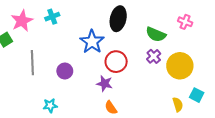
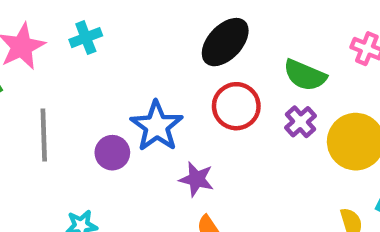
black ellipse: (118, 19) -> (225, 42), turned 30
blue star: (92, 42) -> (157, 126), moved
red circle: (116, 62) -> (236, 106), moved

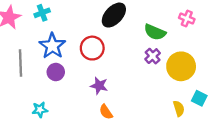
red circle: (236, 106) -> (92, 48), moved
blue star: (157, 126) -> (52, 46), moved

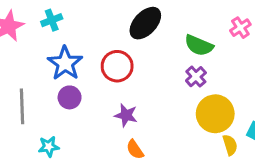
pink cross: (187, 18) -> (240, 28), turned 35
gray line: (20, 63) -> (22, 106), moved
yellow circle: (181, 66) -> (215, 114), moved

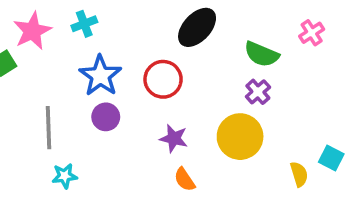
yellow circle: (215, 114) -> (240, 137), moved
cyan star: (49, 146) -> (65, 176), moved

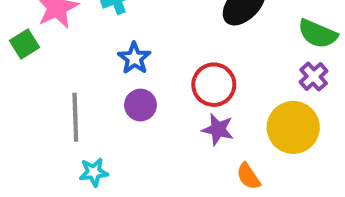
blue star: (100, 76) -> (134, 58), size x0.7
red circle: (163, 79) -> (214, 85), moved
orange semicircle: (185, 180) -> (248, 176), moved

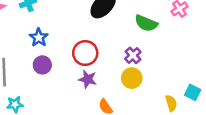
purple cross: (314, 77) -> (133, 55), moved
yellow circle: (293, 127) -> (132, 78), size x0.7

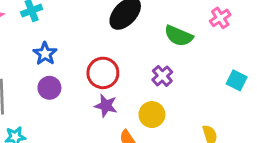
yellow circle: (132, 78) -> (152, 115), moved
cyan square: (193, 92) -> (237, 80), moved

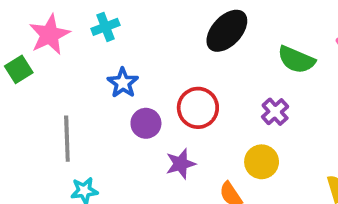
purple circle: (49, 88) -> (146, 123), moved
purple star: (106, 106) -> (181, 164), moved, turned -30

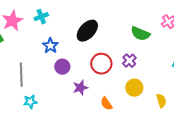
black ellipse: (227, 31) -> (87, 31), moved
red circle: (198, 108) -> (101, 64), moved
yellow circle: (262, 162) -> (134, 88), moved

